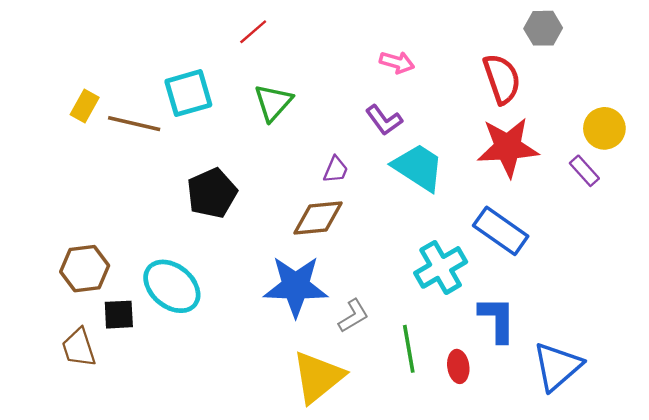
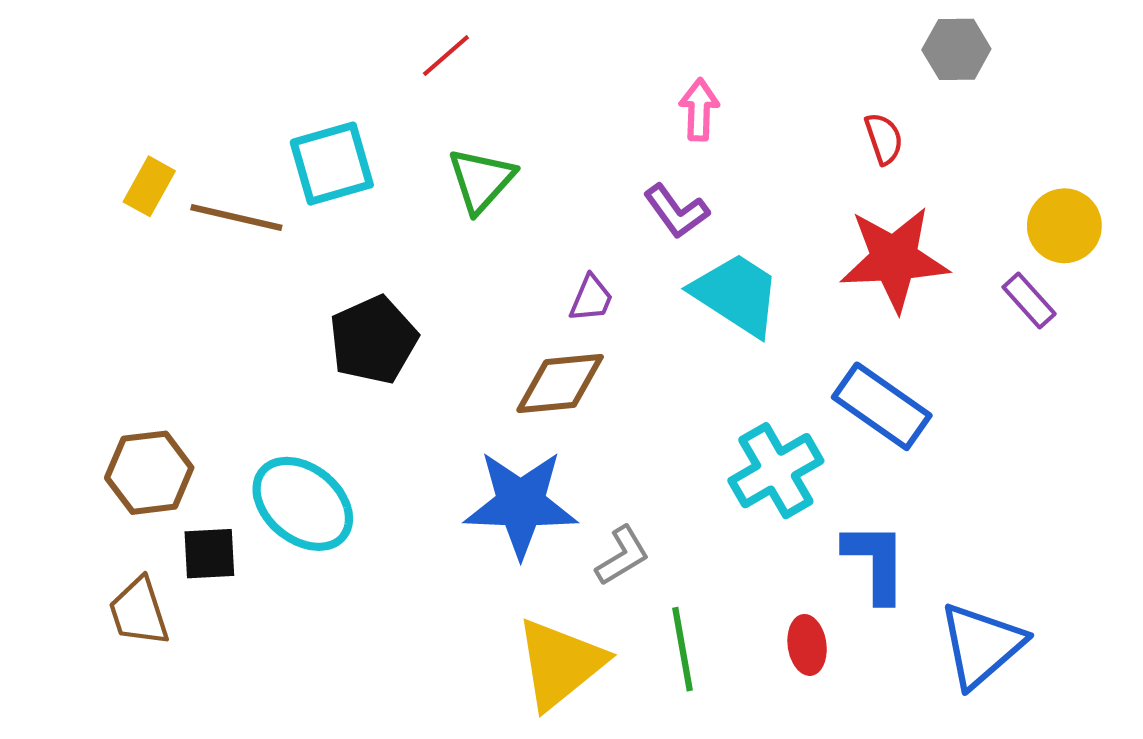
pink arrow: (397, 62) -> (699, 110), turned -104
red semicircle: (502, 79) -> (884, 139), size x0.6
green line: (409, 349) -> (683, 649), moved

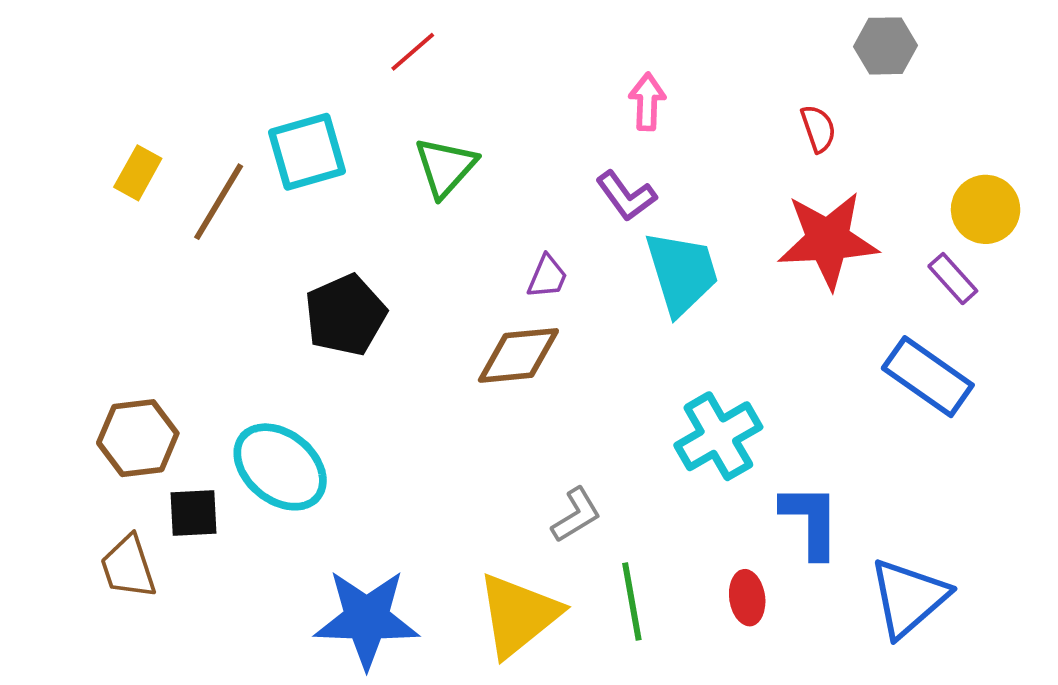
brown line: (236, 217) -> (219, 202), turned -72
cyan trapezoid: (736, 294) -> (682, 273), turned 40
blue rectangle: (882, 406) -> (928, 377), moved
blue star: (521, 504) -> (367, 619), moved

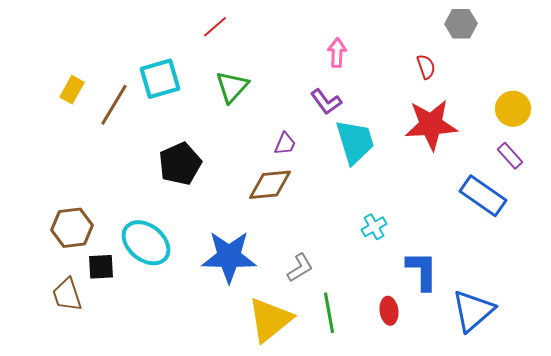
purple rectangle: (953, 279) -> (510, 156), moved
cyan cross: (718, 436) -> (374, 227), size x0.6
blue star: (367, 619) -> (229, 257), moved

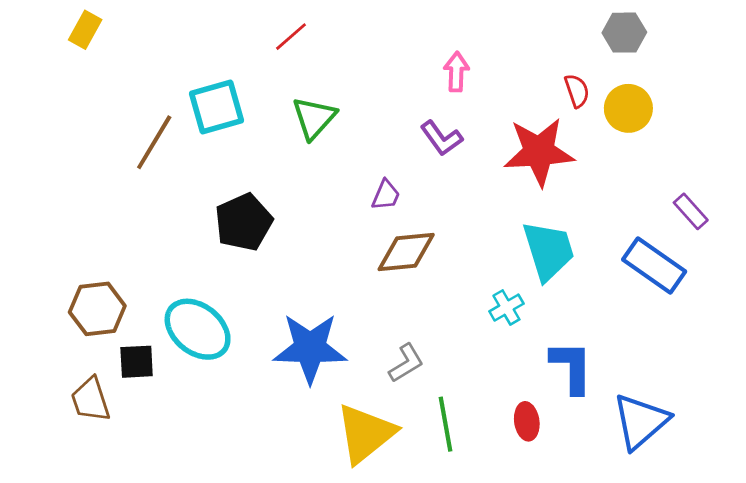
yellow rectangle: (72, 90) -> (85, 30), moved
yellow circle: (513, 109) -> (628, 108), moved
red star: (431, 125) -> (539, 152), moved
cyan trapezoid: (355, 142) -> (548, 251), moved
brown diamond: (270, 185) -> (406, 252), moved

